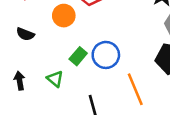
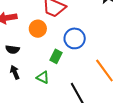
blue circle: (106, 55) -> (75, 38), moved
black arrow: (20, 81) -> (15, 72), moved

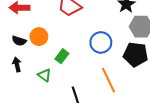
orange circle: (38, 29) -> (39, 37), moved
blue circle: (75, 38) -> (101, 42), moved

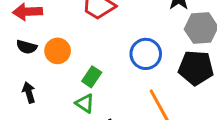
black semicircle: (19, 41) -> (27, 47), moved
green triangle: (44, 75) -> (85, 103), moved

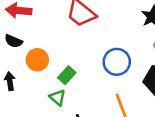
orange circle: (58, 51) -> (37, 60), moved

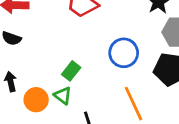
orange circle: (37, 60) -> (36, 100), moved

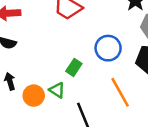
green rectangle: (71, 71) -> (74, 67), moved

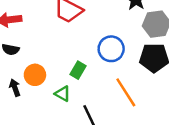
orange circle: (34, 96) -> (35, 75), moved

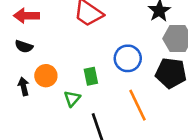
green rectangle: (78, 70) -> (91, 76), turned -49
green triangle: (63, 94) -> (72, 99), turned 35

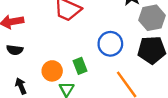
orange circle: (46, 76) -> (52, 71), moved

